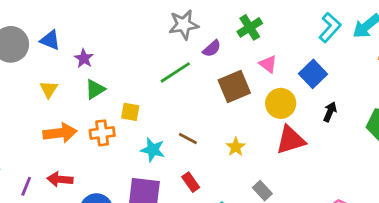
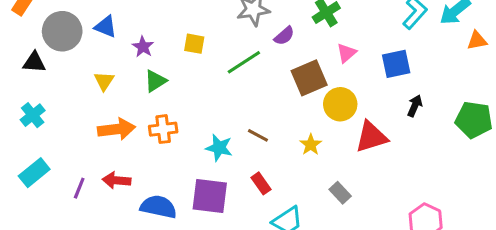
pink triangle: (268, 64) -> (346, 53), turned 42
blue square: (313, 74) -> (396, 64), turned 32
yellow circle: (281, 103) -> (340, 104), moved
yellow square: (130, 112) -> (194, 44), moved

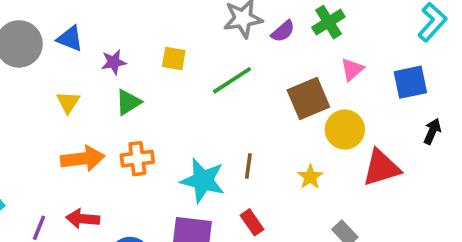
purple semicircle: (284, 36) -> (283, 31), moved
purple star: (143, 47) -> (114, 62), turned 30
brown line: (258, 135) -> (248, 166), turned 70
cyan star: (219, 148) -> (203, 180), size x1.4

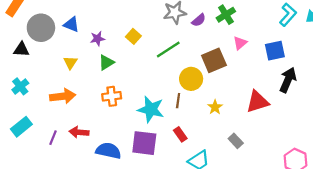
yellow square: (174, 59) -> (133, 36), turned 32
yellow circle: (345, 130) -> (191, 79), moved
black arrow: (432, 131) -> (288, 80), size x1.6
orange arrow: (83, 159) -> (63, 96), moved

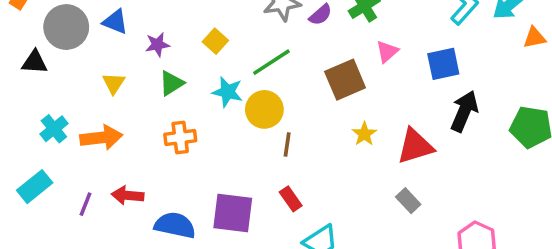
yellow circle: (191, 79) -> (264, 109), moved
cyan cross: (20, 86) -> (54, 129), moved
yellow star: (215, 107) -> (364, 134), moved
cyan star: (151, 109) -> (228, 92), moved, size x0.7
gray rectangle: (236, 141) -> (408, 201), moved

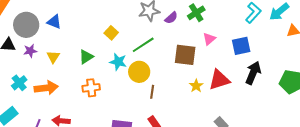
purple star: (157, 45) -> (30, 51), moved
brown square: (345, 80) -> (185, 55), turned 30
red triangle: (415, 146) -> (219, 80), moved

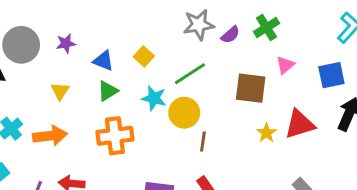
blue triangle: (54, 22) -> (103, 61), moved
purple star: (30, 51) -> (66, 43), moved
orange cross: (91, 88) -> (115, 136), size x1.4

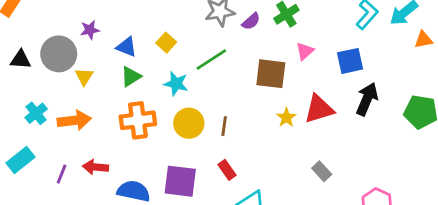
gray circle: (21, 45) -> (59, 54), moved
yellow circle: (184, 113) -> (189, 123), moved

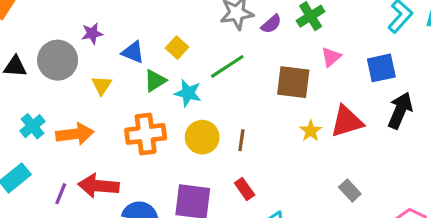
yellow triangle: (84, 77) -> (102, 85), moved
green triangle: (131, 77) -> (155, 81), moved
red arrow: (95, 167) -> (98, 186), size x1.4

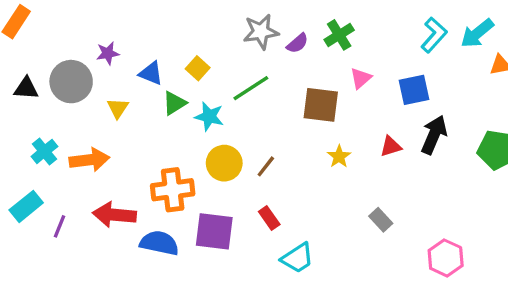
red triangle: (347, 121) -> (391, 146), moved, size x0.6
orange cross: (146, 134) -> (173, 190), moved
brown line: (241, 140) -> (266, 166), turned 30
purple line: (61, 194) -> (59, 226), moved

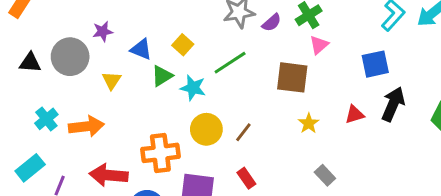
pink triangle: (361, 78) -> (319, 45), moved
gray rectangle: (381, 220) -> (325, 175), moved

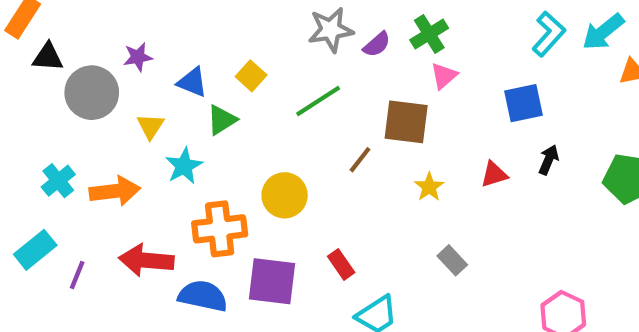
black triangle: (30, 63) -> (48, 57), moved
cyan star: (193, 88) -> (184, 166), moved, turned 30
black arrow: (393, 104) -> (549, 160), size x0.6
brown line: (243, 132) -> (360, 160), moved

